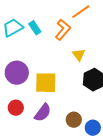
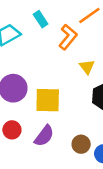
cyan rectangle: (35, 28) -> (41, 19), moved

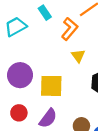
yellow triangle: (87, 67) -> (78, 56), moved

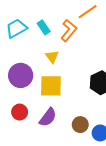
cyan rectangle: (45, 13) -> (44, 27), moved
yellow triangle: (78, 56) -> (52, 57), moved

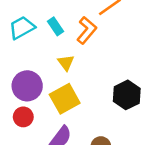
yellow square: (51, 86) -> (65, 99), turned -30
red circle: (20, 112) -> (23, 117), moved

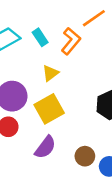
yellow triangle: (66, 63) -> (50, 73), turned 30

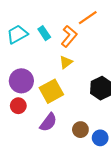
yellow triangle: (50, 73) -> (66, 62), moved

